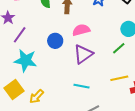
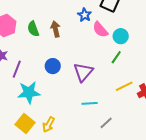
pink semicircle: (81, 30) -> (100, 30), moved, turned -102

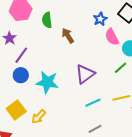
brown arrow: (56, 29) -> (68, 36), moved, turned -35
blue circle: (53, 66) -> (21, 75), moved
cyan star: (29, 92) -> (47, 82), moved
cyan line: (90, 103) -> (93, 103), moved, turned -35

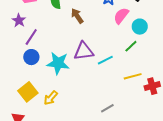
pink semicircle: (112, 37) -> (121, 16), turned 66
purple triangle: (85, 74) -> (84, 51), moved, turned 30
cyan line: (93, 103) -> (105, 60), moved

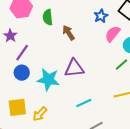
cyan line: (105, 60) -> (84, 103), moved
yellow square: (28, 92) -> (17, 107), turned 30

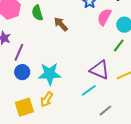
purple triangle: (74, 68) -> (100, 70), moved, turned 40
yellow arrow: (40, 114) -> (47, 99), moved

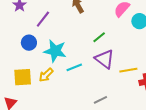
green line: (119, 45) -> (99, 37), moved
purple line: (19, 52) -> (43, 19), moved
cyan line: (89, 90) -> (74, 67), moved

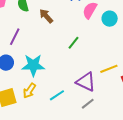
purple triangle: (104, 59) -> (86, 82), moved
cyan line: (74, 67) -> (57, 95), moved

